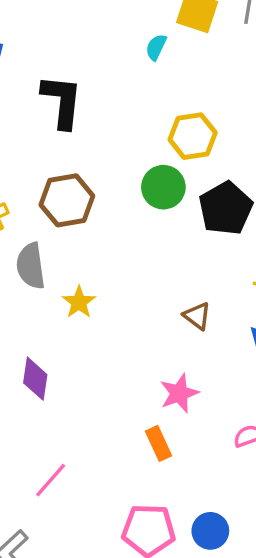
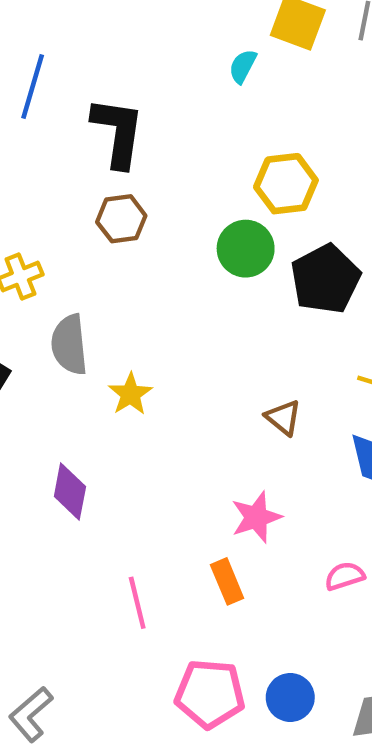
brown hexagon: (67, 200) -> (121, 219), moved, size x0.7
pink line: (51, 480) -> (137, 603), moved, turned -57

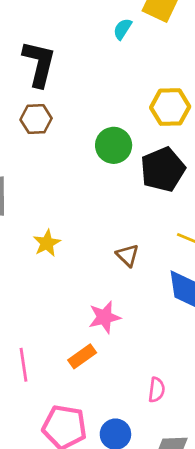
yellow hexagon: (286, 184) -> (170, 107), moved
yellow star: (130, 394) -> (47, 243), moved
pink semicircle: (345, 576) -> (157, 390), moved, turned 110
orange rectangle: (227, 581) -> (82, 356), turned 72

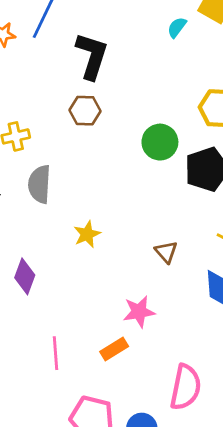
pink semicircle: (157, 390) -> (186, 387), size x1.8

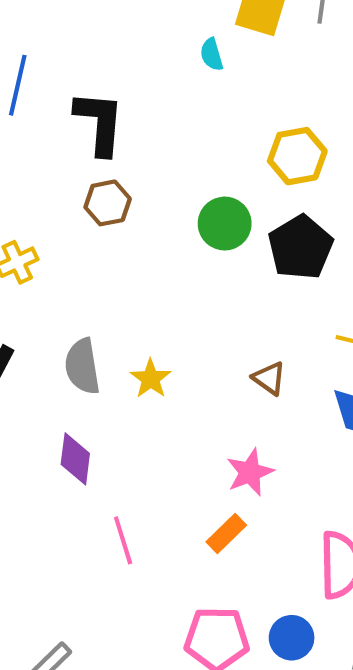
cyan semicircle: (177, 27) -> (212, 54), turned -40
gray semicircle: (39, 184) -> (82, 366), moved
pink line: (56, 353) -> (123, 540), moved

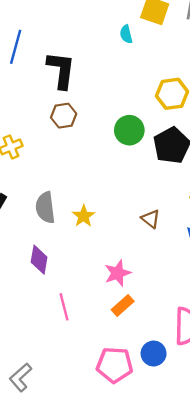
pink star: (250, 472) -> (118, 273), moved
blue circle: (292, 638) -> (154, 353), moved

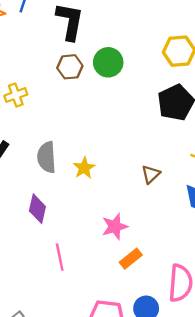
green circle: (129, 130) -> (108, 62), moved
brown triangle: (151, 219) -> (151, 174), turned 36
orange rectangle: (123, 306) -> (131, 259), moved

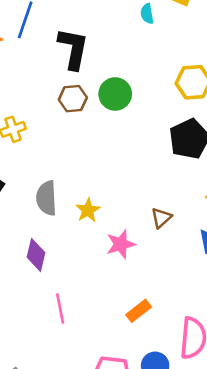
pink star: (115, 226) -> (121, 244), moved

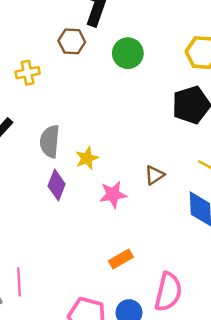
brown hexagon: (73, 99) -> (72, 41), moved
purple diamond: (36, 255) -> (57, 185), moved
pink line: (60, 308) -> (19, 282), moved

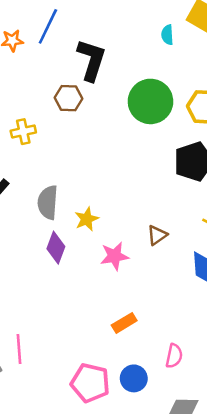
green circle: (128, 53) -> (150, 101), moved, size x1.4
pink semicircle: (168, 292) -> (174, 356), size x0.6

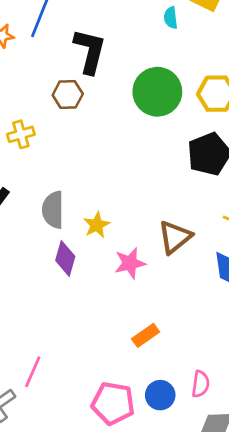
brown triangle: (157, 235) -> (175, 237), size x1.5
pink line: (19, 349) -> (33, 372), turned 32
pink semicircle: (174, 356) -> (201, 384), moved

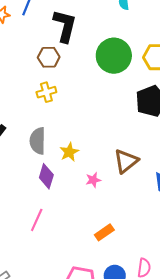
yellow cross: (21, 134) -> (46, 92), moved
pink star: (130, 263) -> (93, 180), size x0.7
pink line: (33, 372) -> (37, 220), moved

